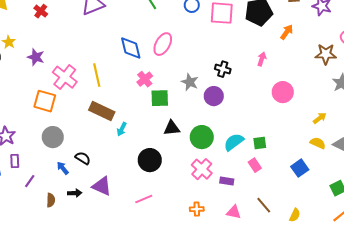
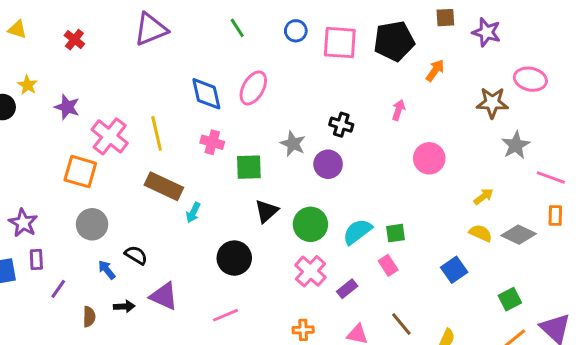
pink cross: (145, 79) -> (212, 142), moved, turned -35
black triangle: (172, 128) -> (266, 211), turned -36
purple rectangle: (227, 181) -> (347, 289), turned -48

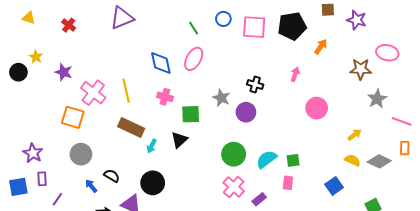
green line: (237, 28) -> (194, 28), moved
black triangle: (266, 211) -> (179, 140), moved
black circle: (234, 258) -> (153, 183), moved
pink rectangle: (388, 265) -> (288, 183), turned 40

